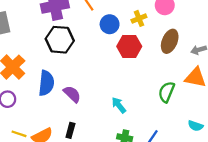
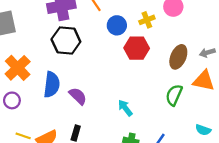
brown ellipse: (170, 41) -> (178, 57), moved

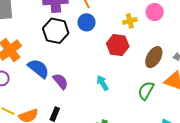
blue circle: (117, 25) -> (87, 22), moved
blue semicircle: (52, 85) -> (38, 69), turned -65
cyan arrow: (125, 108) -> (102, 83), moved

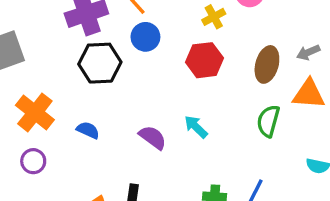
blue semicircle: (38, 69) -> (88, 130), size x0.6
purple semicircle: (60, 81) -> (153, 137), moved

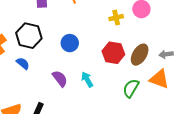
blue circle: (145, 37) -> (70, 43), moved
red hexagon: (205, 60) -> (113, 53), moved
black hexagon: (100, 63) -> (29, 36), moved

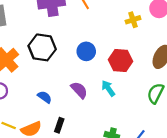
red hexagon: (113, 53) -> (121, 61), moved
blue semicircle: (23, 63) -> (45, 97), moved

